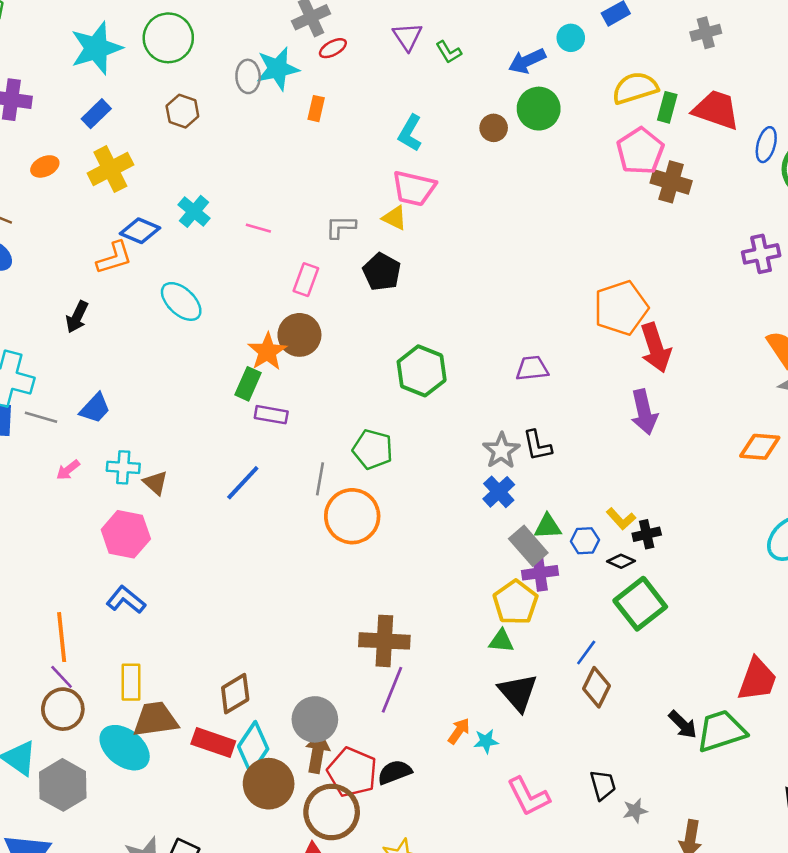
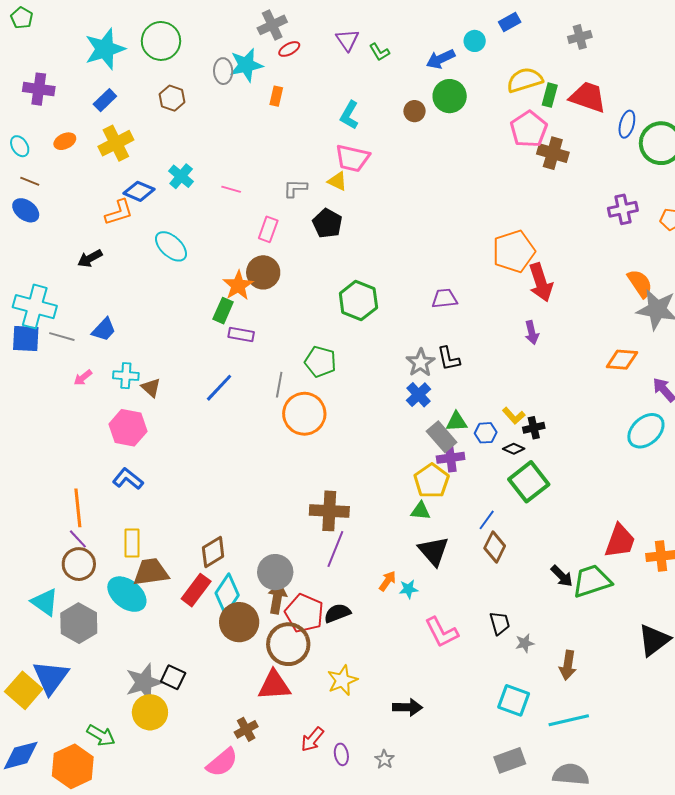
black arrow: (77, 317) -> (90, 258), turned 35
purple arrow: (644, 412) -> (532, 333), size x0.7
red rectangle: (213, 743) -> (196, 590), turned -72

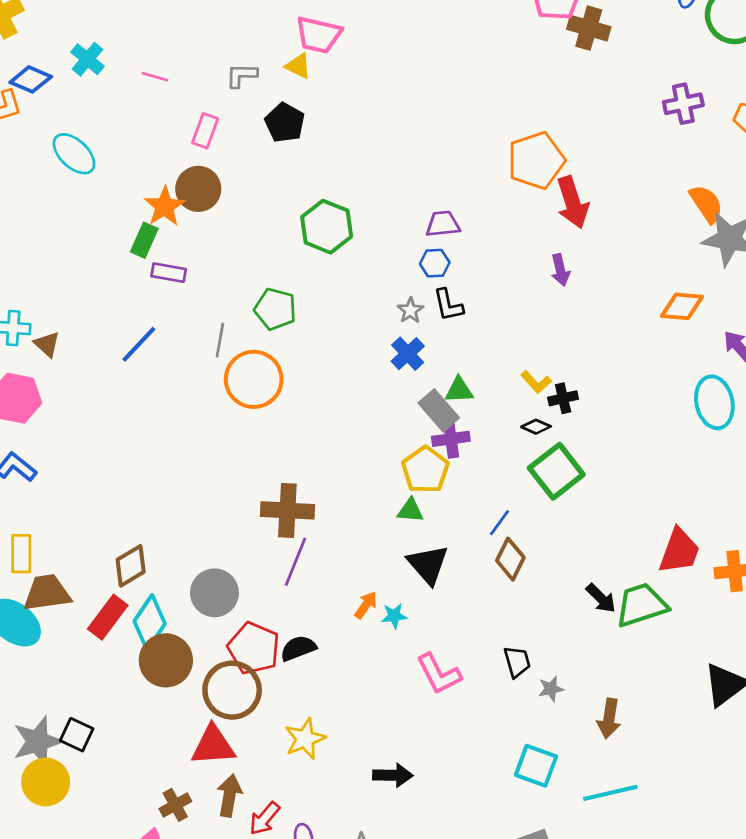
gray star: (421, 363) -> (410, 310), size x0.7
cyan ellipse: (646, 431) -> (714, 402), turned -60
blue hexagon: (486, 433) -> (435, 263), moved
brown arrow: (277, 598) -> (229, 795), moved

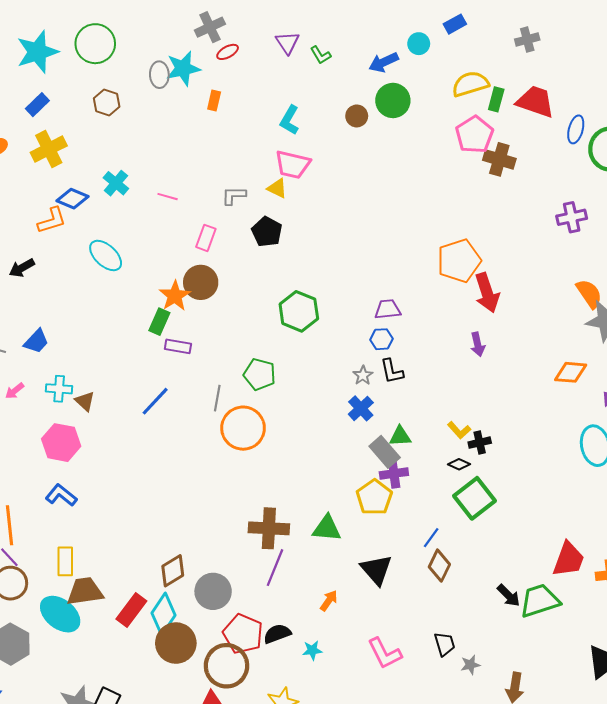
green triangle: (410, 510) -> (327, 528), moved, size x1.4
brown diamond: (131, 566) -> (173, 571), moved
cyan star: (394, 616) -> (312, 650), moved

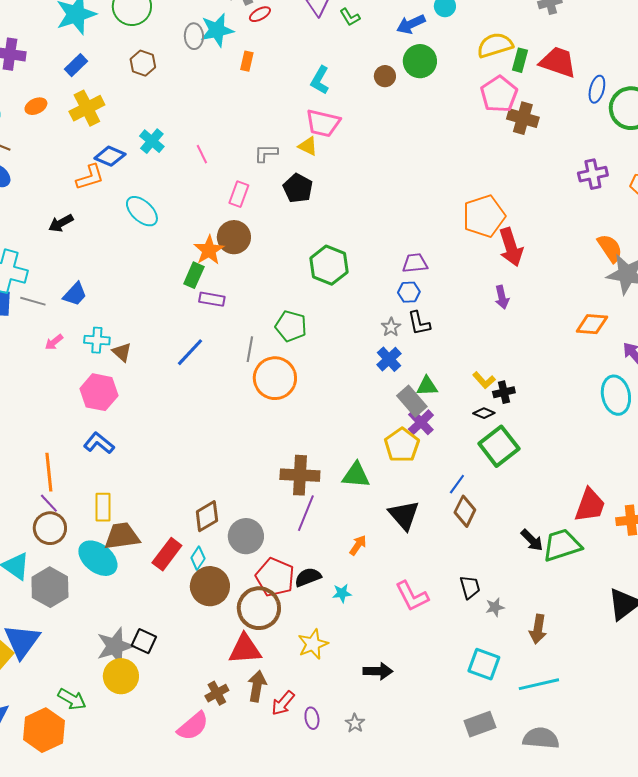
pink line: (168, 197) -> (202, 154), turned 48
purple cross: (394, 474) -> (421, 422), turned -36
cyan diamond: (163, 614) -> (198, 558), size x0.6

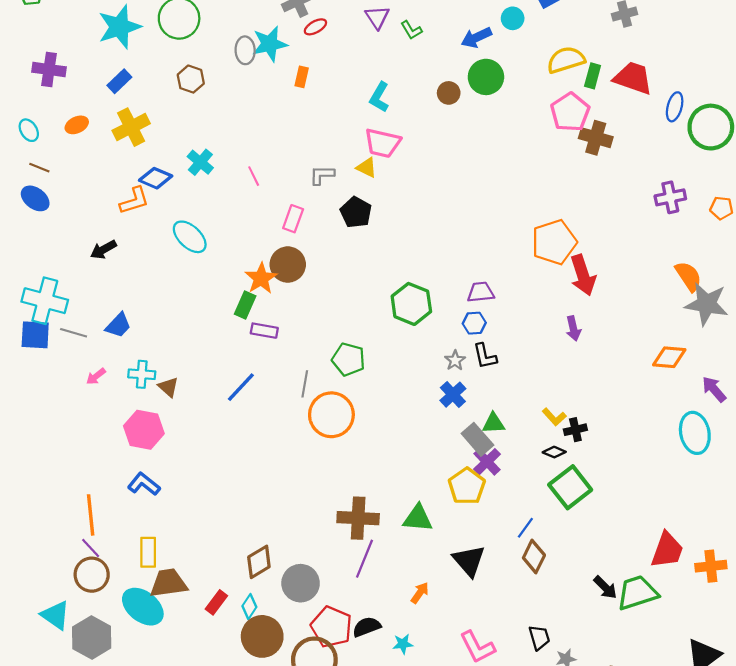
green hexagon: (329, 265) -> (411, 304), moved
red rectangle: (167, 554) -> (216, 602), size x0.7

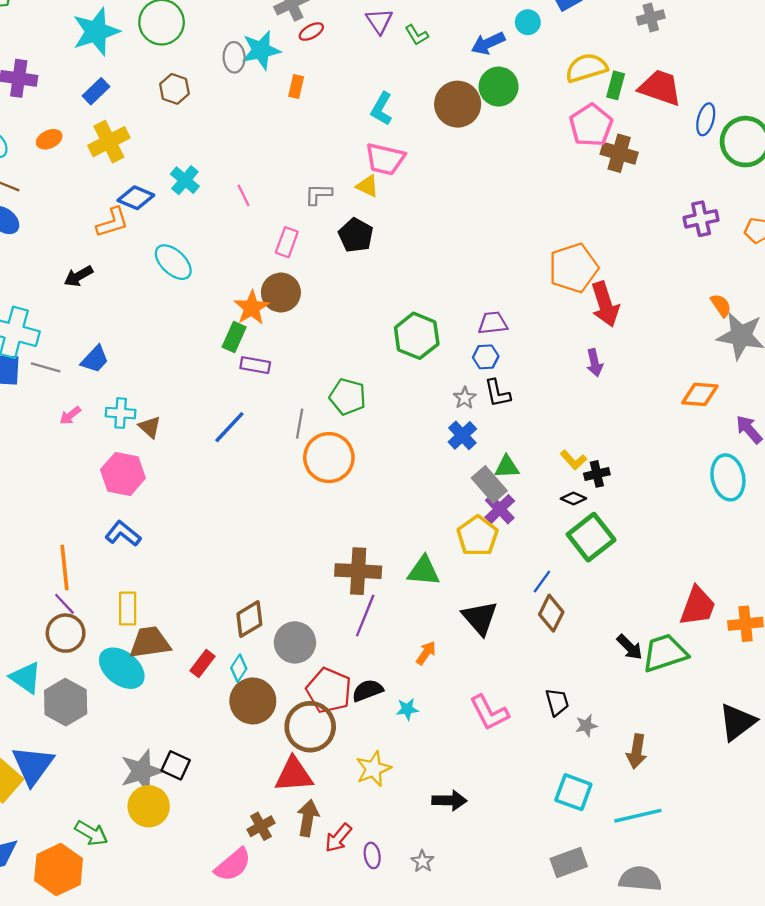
brown circle: (449, 93) -> (458, 104), size x1.8
orange semicircle: (688, 276) -> (721, 305), size x0.7

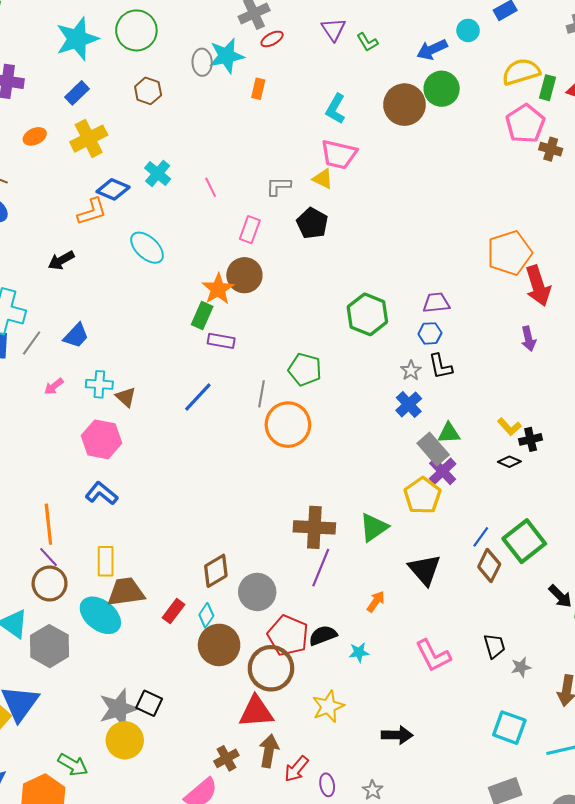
brown cross: (619, 153) -> (551, 149), size x0.7
gray line: (46, 367) -> (32, 343), turned -70
green square: (591, 537) -> (524, 541), moved
green triangle: (424, 571) -> (374, 527), turned -40

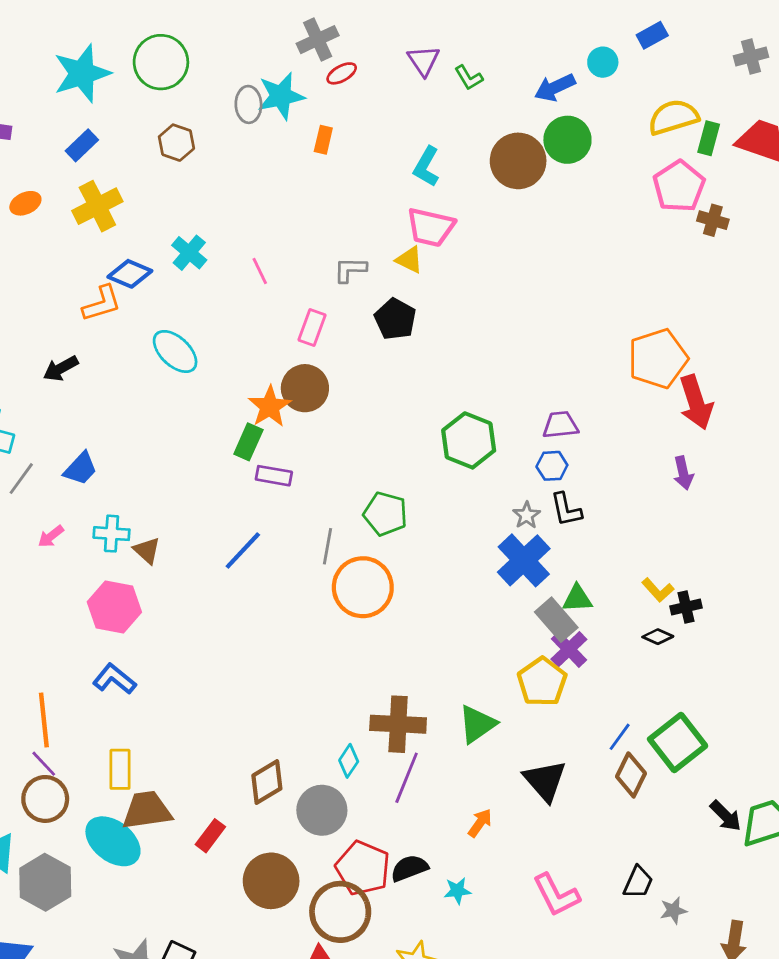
blue cross: (409, 404) -> (524, 560), size x1.5
cyan diamond: (206, 615) -> (349, 761), moved
black trapezoid: (495, 646) -> (638, 882), turned 40

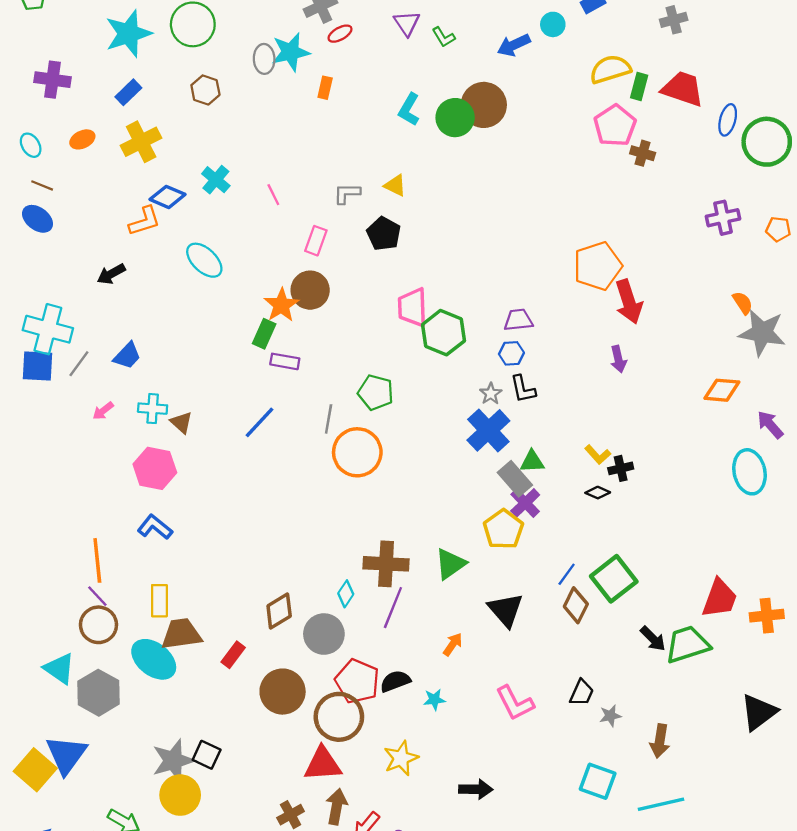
green circle: (567, 140) -> (455, 118), moved
pink trapezoid: (431, 227) -> (412, 307), moved, turned 75

